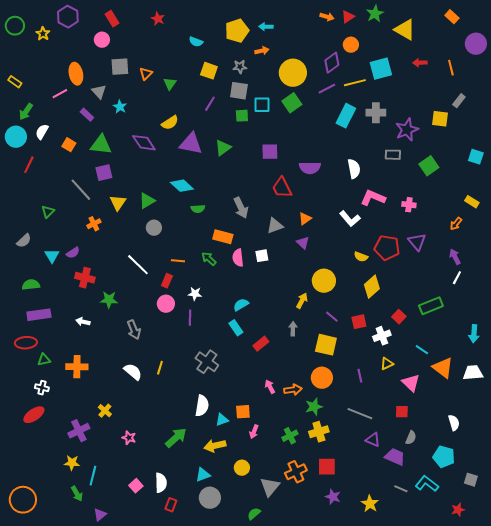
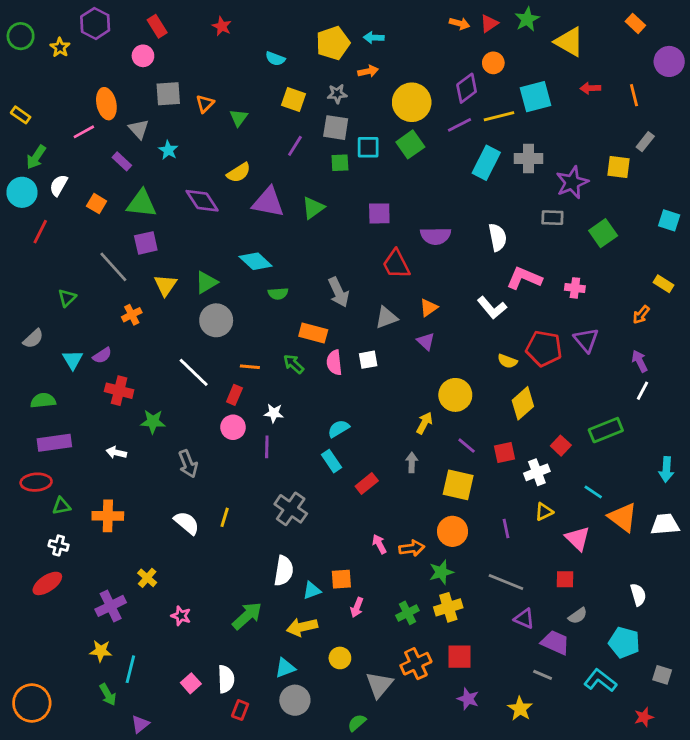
gray circle: (154, 228) -> (216, 320), size x1.5
gray semicircle: (411, 438) -> (578, 616), turned 32
gray line: (401, 489) -> (543, 675), moved

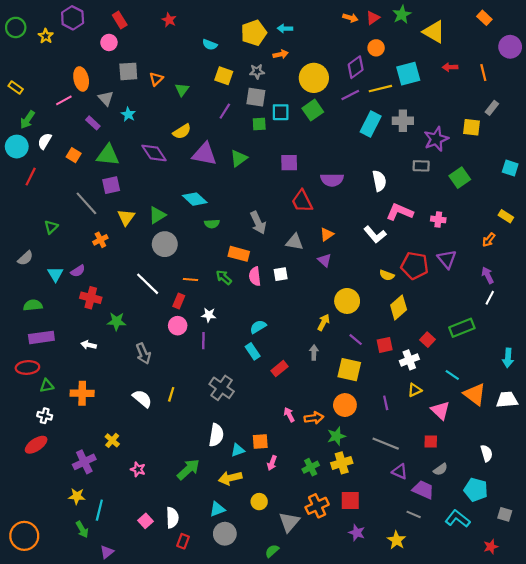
gray triangle: (386, 318) -> (295, 242), turned 30

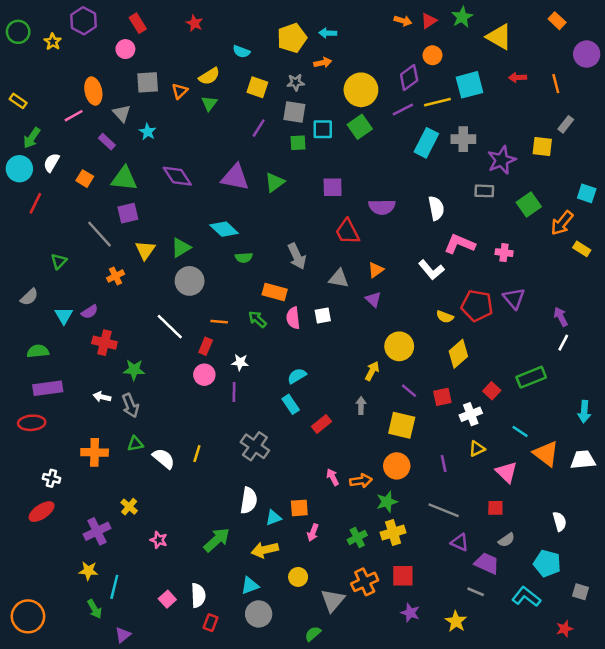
yellow semicircle: (182, 132) -> (209, 76), moved
orange arrow: (489, 240) -> (562, 223), moved, size x1.5
gray arrow: (143, 354) -> (130, 406), moved
green triangle: (47, 386) -> (135, 444), moved

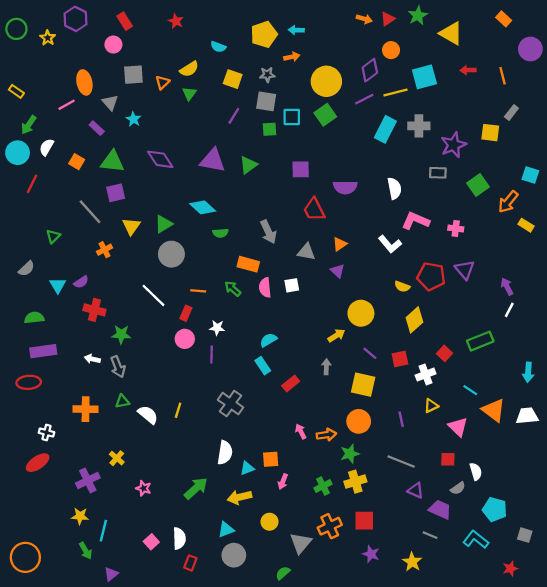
yellow arrow: (372, 371) -> (336, 336), turned 30
white semicircle: (560, 521) -> (476, 472), moved

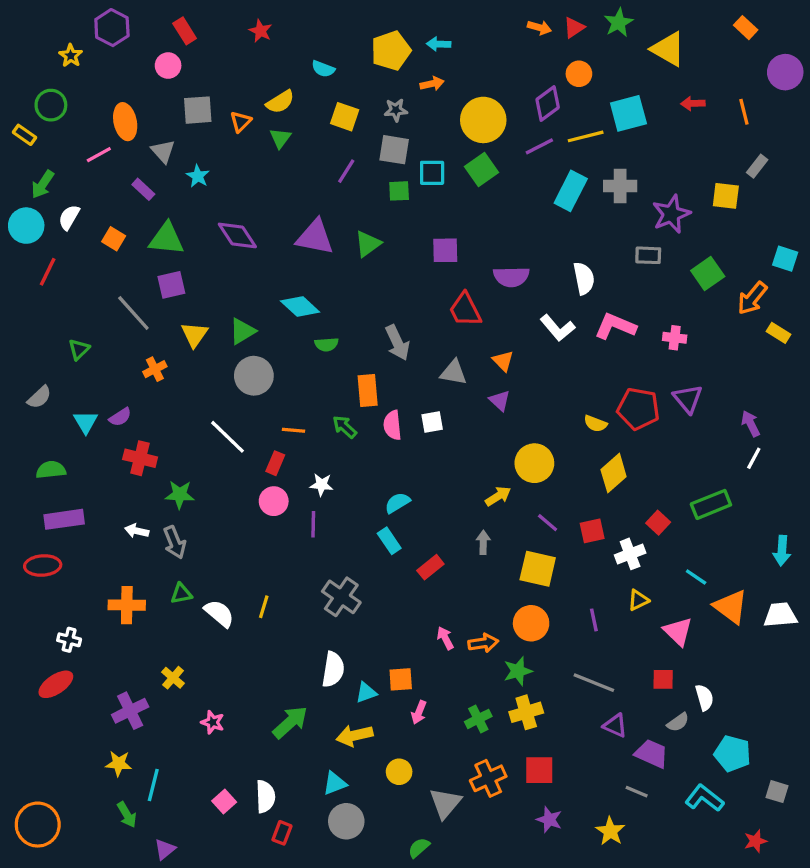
green circle: (16, 29) -> (51, 105), moved
orange triangle: (340, 244) -> (503, 361), turned -40
white L-shape: (390, 244) -> (557, 328), moved
orange rectangle: (248, 264) -> (368, 391), turned 70

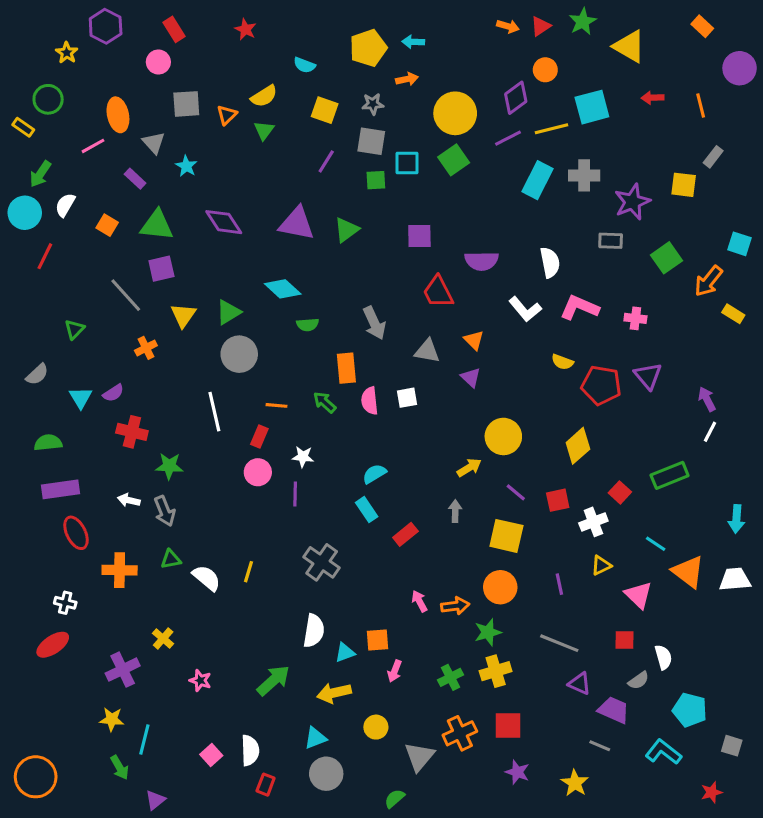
yellow semicircle: (595, 424) -> (562, 362), moved
white line: (227, 437) -> (214, 412), turned 33
red ellipse: (43, 565) -> (76, 533), moved, turned 68

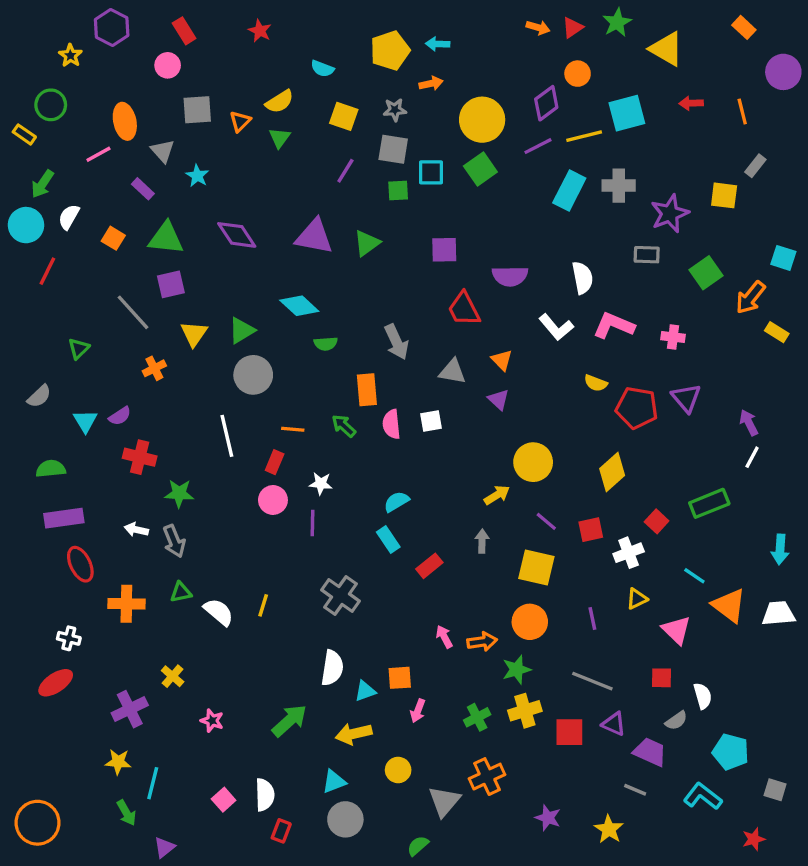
red square: (508, 726) -> (569, 732), moved

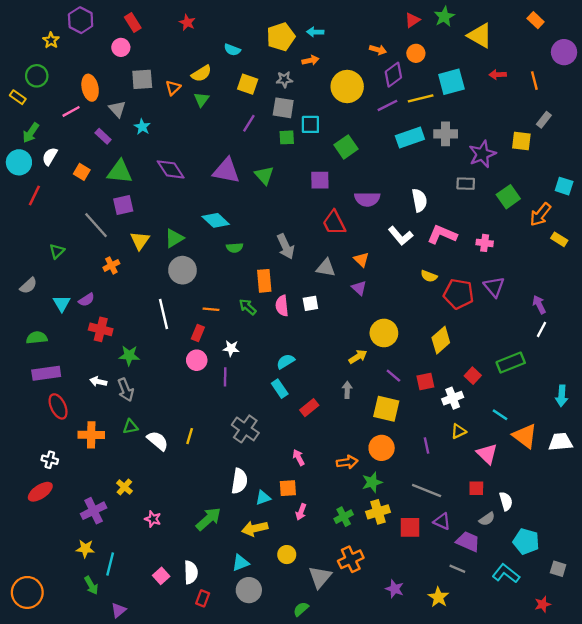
orange arrow: (538, 27) -> (378, 50), moved
green square: (480, 169) -> (346, 147), moved
cyan rectangle: (569, 190) -> (410, 137), turned 44
green triangle: (367, 243) -> (264, 175), turned -36
pink arrow: (444, 637) -> (299, 457), moved

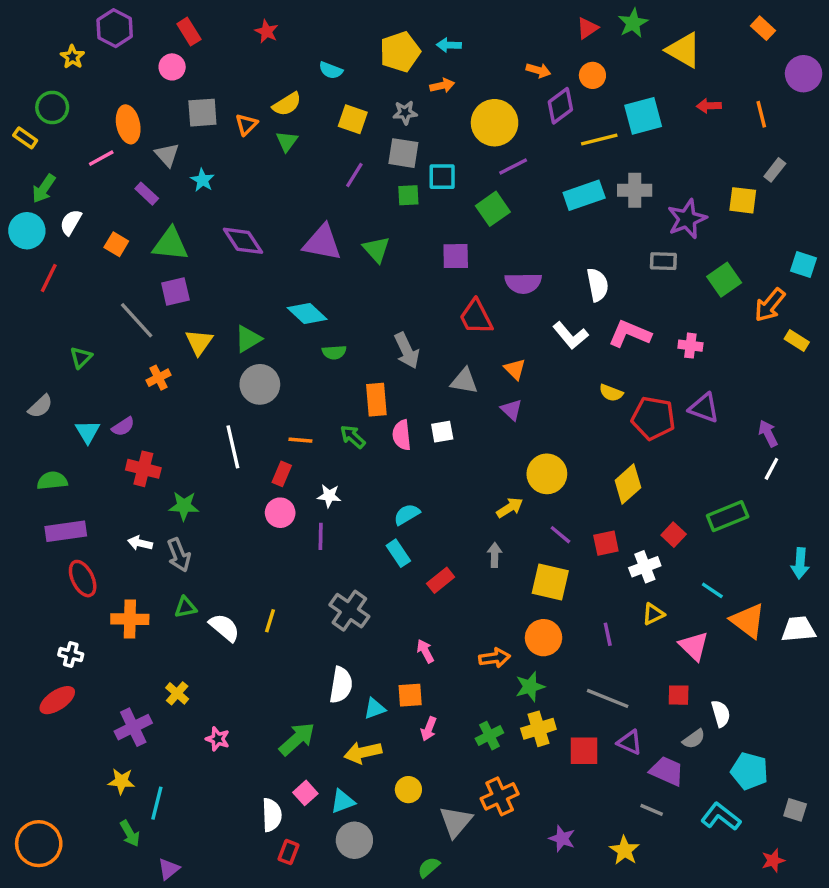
purple line: (387, 105) -> (513, 167), moved
purple triangle: (494, 287) -> (704, 408), turned -30
pink square: (161, 576) -> (305, 793), moved

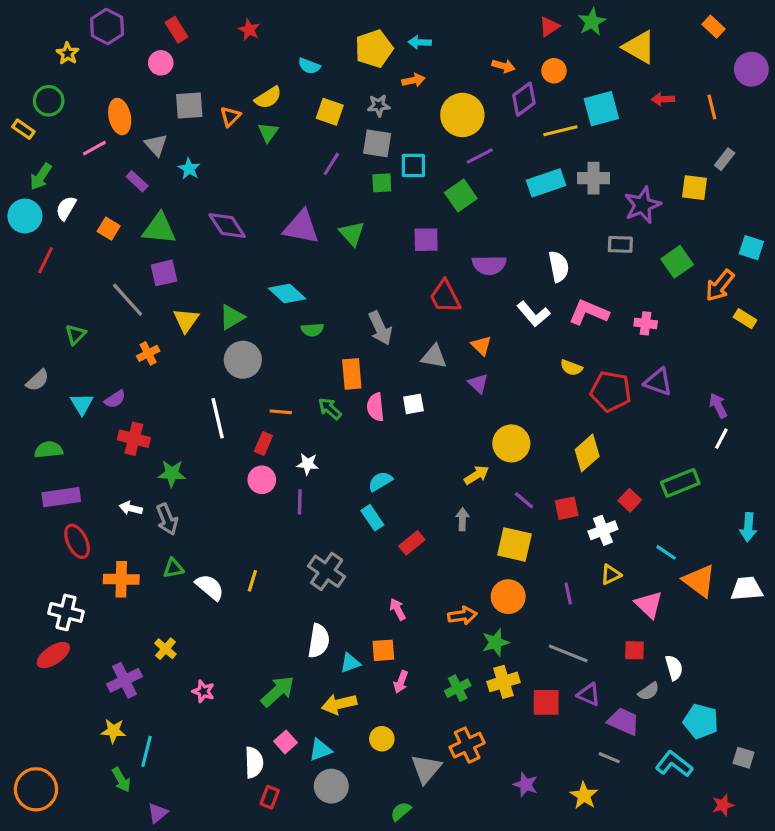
white cross: (71, 655) -> (66, 612), size x1.5

